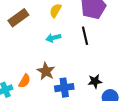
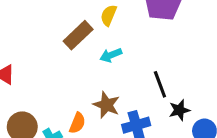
brown rectangle: (18, 18) -> (78, 35), moved
black line: (85, 36) -> (160, 84), moved

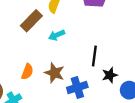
black line: (160, 84) -> (94, 56), turned 30
orange semicircle: (77, 123) -> (27, 72), moved

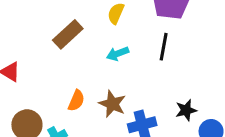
brown rectangle: (31, 21) -> (68, 34), moved
black line: (94, 56) -> (164, 47), moved

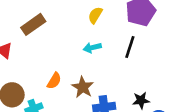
brown rectangle: (68, 34) -> (33, 24), moved

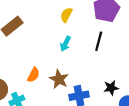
cyan arrow: (92, 48) -> (65, 44), turned -48

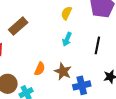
black line: (99, 41) -> (97, 45), moved

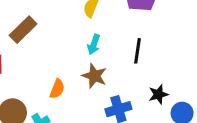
brown star: (63, 71) -> (94, 76), moved

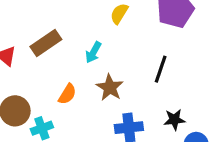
brown rectangle: (23, 30) -> (46, 43), moved
cyan arrow: (94, 44) -> (93, 52), moved

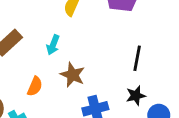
black line: (161, 69) -> (137, 58), moved

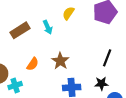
cyan arrow: (53, 45) -> (48, 27), moved, turned -56

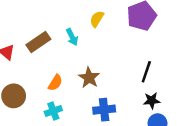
black star: (101, 84) -> (152, 101), moved
cyan cross: (15, 85) -> (53, 111), moved

